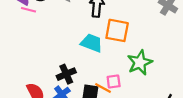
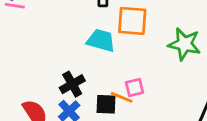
green star: (140, 63) -> (184, 44), moved, turned -30

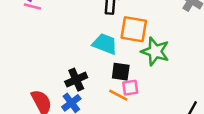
green star: (184, 44) -> (155, 51), moved
black square: (106, 104) -> (121, 72), moved

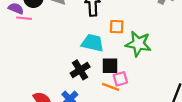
orange square: (134, 29) -> (117, 27), size x0.6
black cross: (76, 80) -> (80, 70), moved

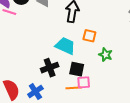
green star: (138, 44) -> (106, 55), size x0.6
orange line: (111, 87) -> (74, 88), turned -35

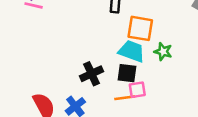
orange square: (89, 36) -> (140, 28), size x1.5
cyan trapezoid: (65, 46) -> (132, 51), moved

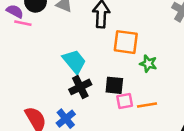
cyan trapezoid: (132, 51) -> (74, 61), moved, turned 32
orange line: (125, 98) -> (147, 105), moved

